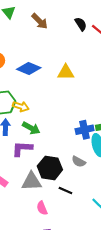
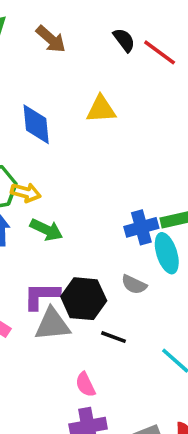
blue diamond: (29, 69) -> (36, 124), turned 65
yellow triangle: (66, 72) -> (101, 109), moved
purple L-shape: (22, 149) -> (41, 296), moved
pink semicircle: (42, 208) -> (85, 385), moved

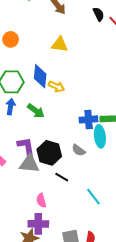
yellow triangle: (101, 109) -> (60, 44), moved
blue diamond: (36, 124) -> (40, 76), moved
yellow arrow: (26, 193) -> (56, 86), moved
purple L-shape: (41, 296) -> (26, 147), turned 70

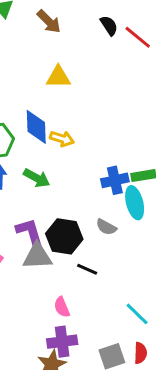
cyan line: (93, 197) -> (137, 314), moved

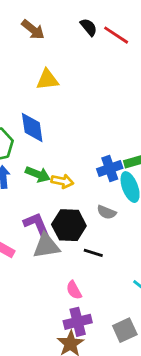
yellow arrow: (62, 139) -> (62, 181), moved

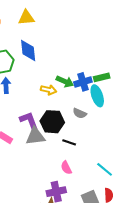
yellow triangle: (47, 80) -> (26, 18), moved
green arrow: (38, 174) -> (65, 81), moved
pink semicircle: (74, 290) -> (66, 168), moved

